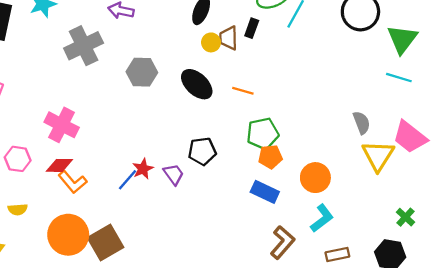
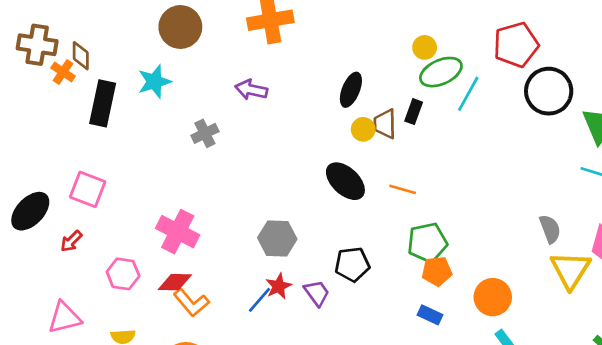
gray cross: (84, 46) -> (205, 133), size x0.6
gray hexagon: (142, 72) -> (277, 238), moved
blue rectangle: (265, 192) -> (430, 315), size x0.7

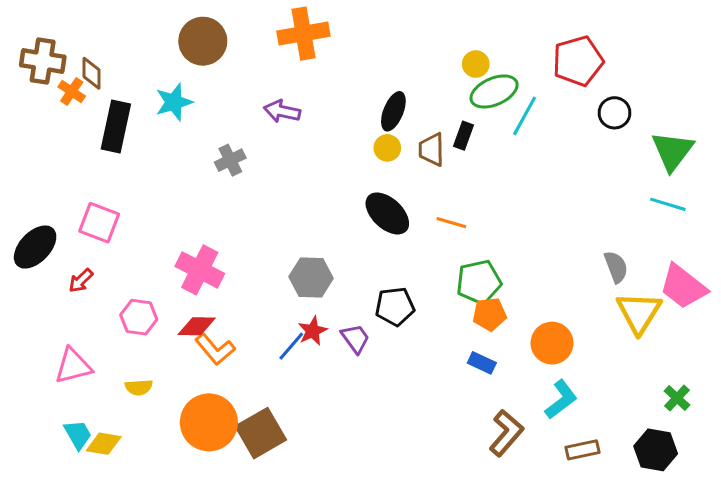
black circle: (549, 91) -> (615, 113), size x0.6
yellow circle: (363, 129) -> (387, 148), moved

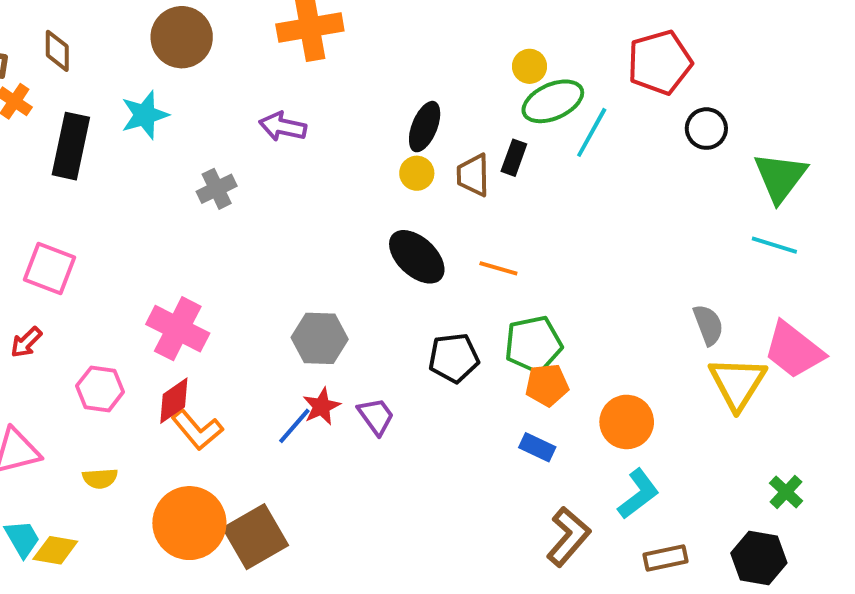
brown diamond: (91, 73) -> (57, 51), moved
black pentagon: (395, 306) -> (454, 358), moved
red diamond: (197, 326) -> (174, 401), turned -36

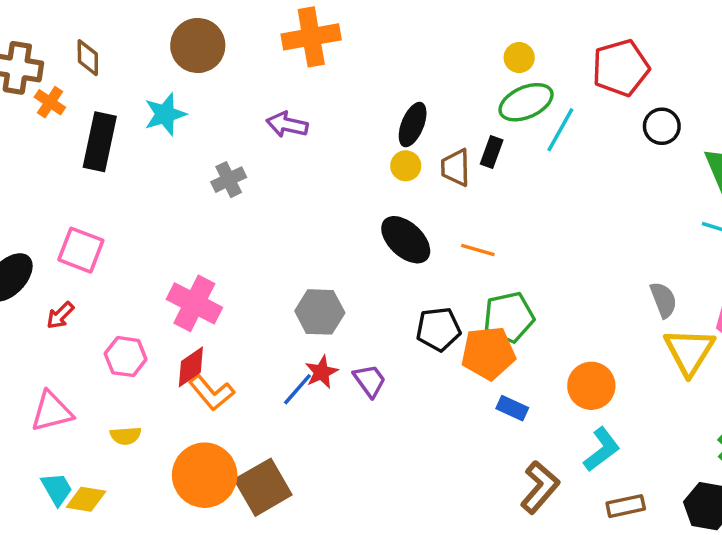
yellow circle: (530, 66) -> (519, 58), moved
orange pentagon: (547, 385) -> (488, 353), moved, size x1.4

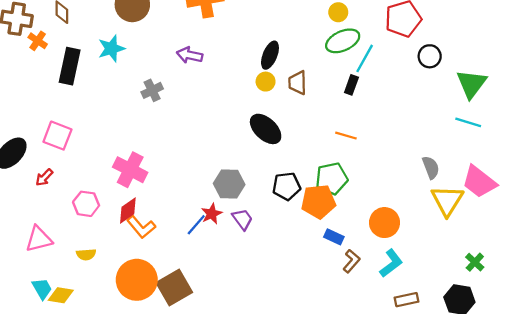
black rectangle: (492, 152) -> (351, 85), moved
orange line: (478, 250) -> (346, 136), moved
gray hexagon: (320, 312) -> (229, 184), moved
brown L-shape: (540, 487) -> (351, 261), moved, size x0.7

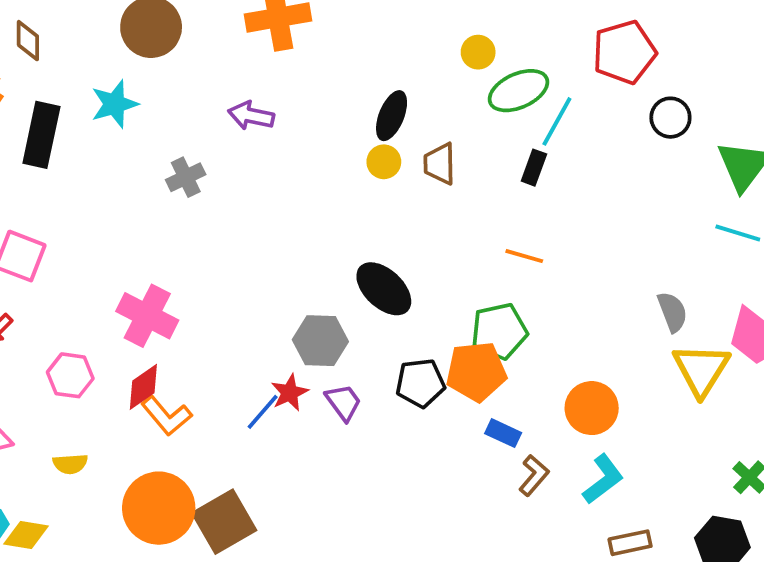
yellow circle: (338, 12) -> (478, 52), moved
black ellipse: (266, 129) -> (384, 289), moved
black pentagon: (287, 186) -> (420, 383), moved

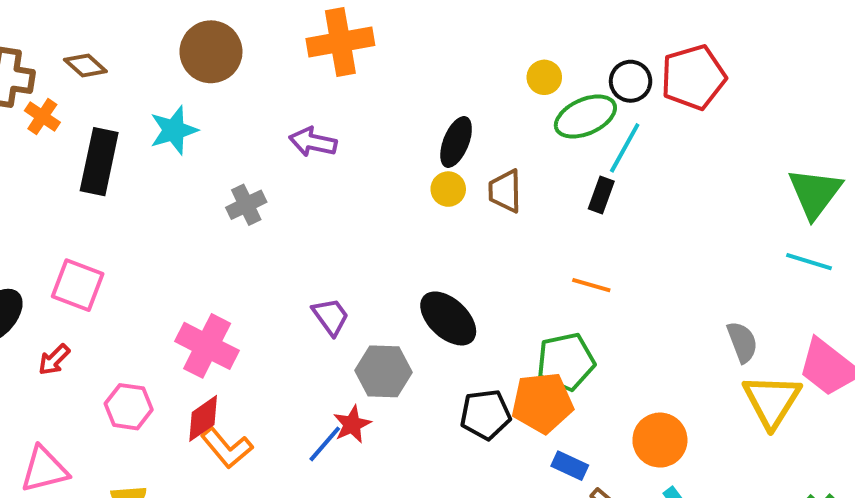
brown diamond: (28, 41) -> (85, 66), turned -48
black circle: (670, 118) -> (631, 81), moved
purple trapezoid: (343, 402) -> (331, 317), moved

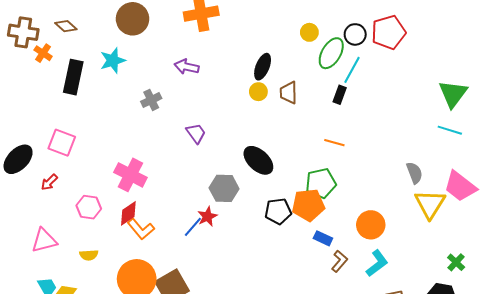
green ellipse: (585, 117) -> (331, 53), turned -36
purple trapezoid: (331, 317) -> (196, 133), moved

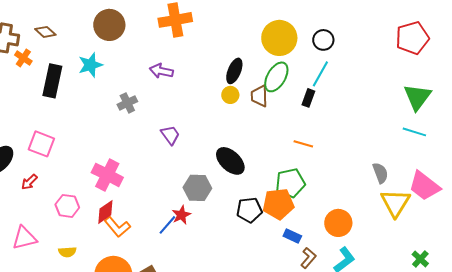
yellow circle: (309, 32) -> (279, 38), size x2.0
red pentagon: (388, 32) -> (412, 38), moved
green ellipse: (331, 53) -> (276, 77), moved

